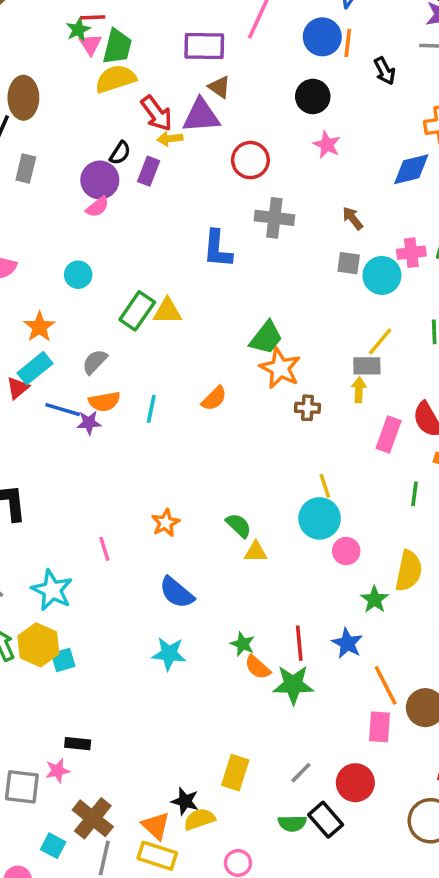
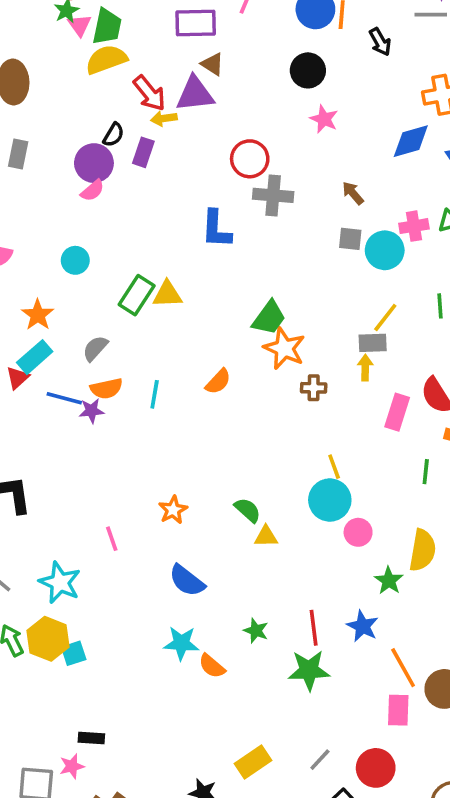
red circle: (250, 160) -> (250, 159), moved
orange semicircle: (258, 667) -> (212, 666), moved
yellow rectangle: (235, 773) -> (253, 762), turned 40

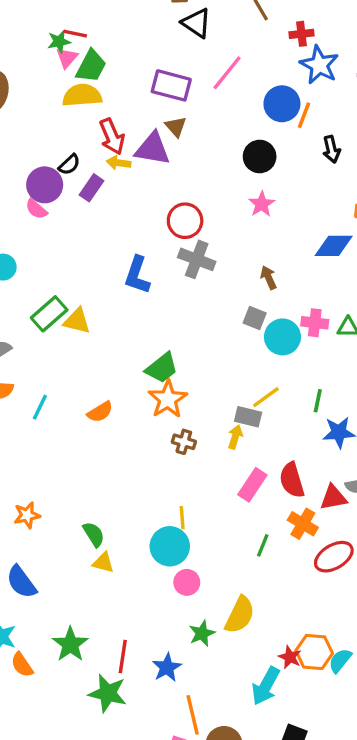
pink semicircle: (92, 191) -> (36, 209), turned 65
green star: (256, 631) -> (70, 644), size x1.5

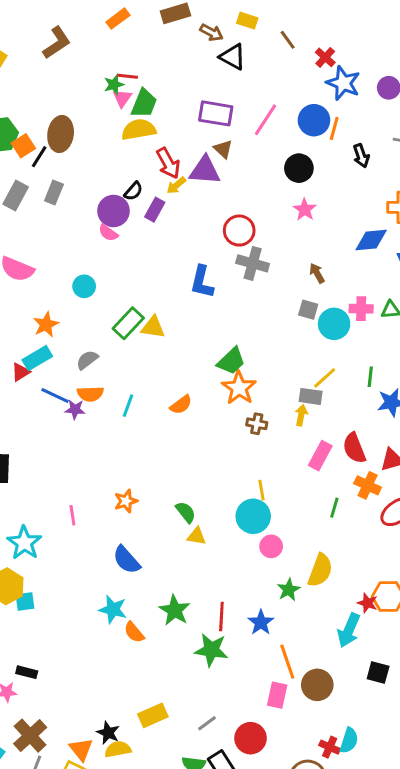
red cross: (302, 34) -> (325, 57), turned -36
pink line: (227, 73) -> (265, 120), moved
yellow arrow: (119, 163) -> (176, 185), turned -42

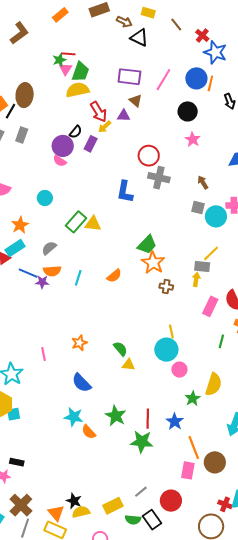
purple triangle: (205, 170) -> (124, 116), size x0.6
yellow rectangle: (153, 715) -> (113, 506), moved

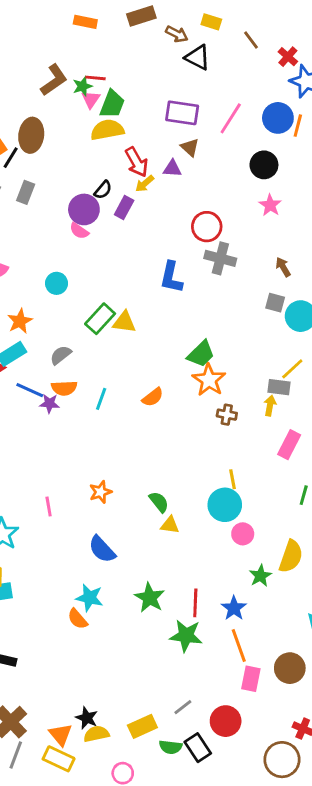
orange rectangle: (60, 15) -> (85, 22), turned 49
brown L-shape: (19, 33) -> (54, 80), moved
orange semicircle: (89, 432) -> (78, 619), moved
orange line: (194, 447) -> (239, 645), moved

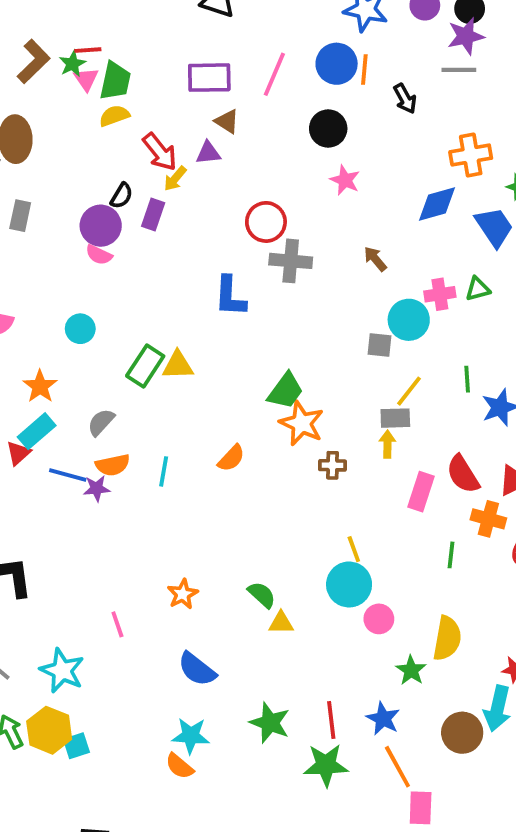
yellow semicircle: (107, 130) -> (114, 116), size x0.7
gray square: (275, 303) -> (379, 345), moved
brown circle: (290, 668) -> (462, 733), moved

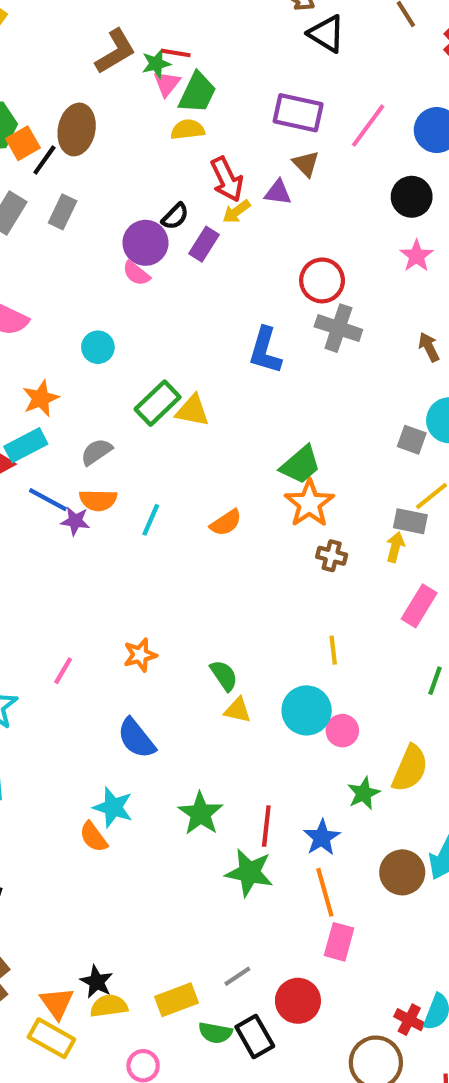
cyan circle: (349, 584) -> (307, 710), moved
pink line: (117, 624) -> (63, 671), turned 36

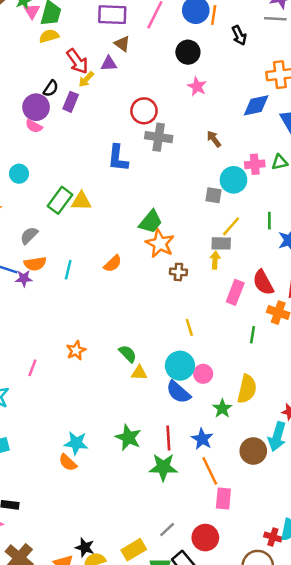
blue semicircle: (136, 738) -> (178, 392), moved

